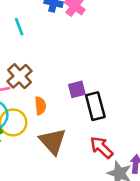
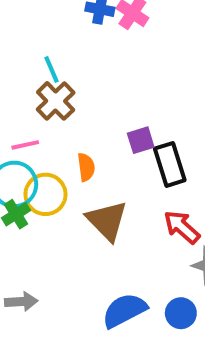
cyan line: (19, 27) -> (52, 69), moved
brown cross: (20, 76) -> (56, 101), moved

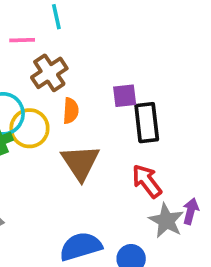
brown cross: (56, 101) -> (49, 73), moved
pink line: (25, 145) -> (22, 40), moved

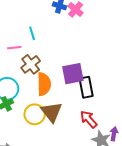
purple square: (125, 96) -> (73, 74), size x1.6
orange semicircle: (71, 111) -> (44, 84), size x1.6
yellow circle: (29, 128) -> (35, 114), moved

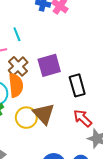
purple square: (73, 74) -> (49, 65), moved
orange semicircle: (44, 84) -> (16, 85), moved

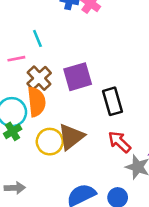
brown triangle: (44, 114) -> (71, 137), turned 35

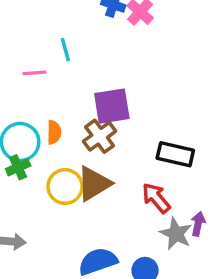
brown cross: (39, 78) -> (100, 136), moved
black rectangle: (113, 101) -> (175, 154), moved, turned -68
orange semicircle: (36, 102) -> (54, 132), size x0.6

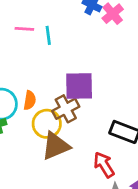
pink line: (35, 73) -> (24, 29), moved
yellow circle: (65, 187) -> (47, 124), moved

